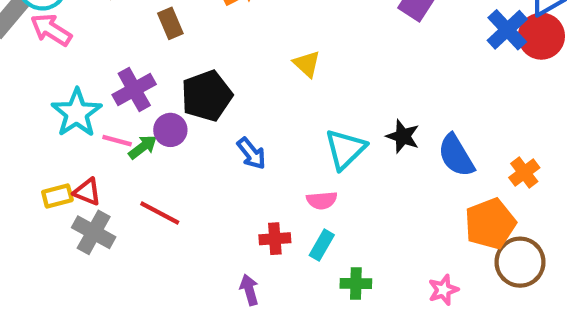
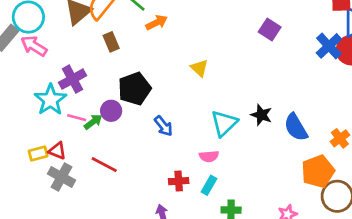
purple cross: (134, 89) -> (73, 79), moved

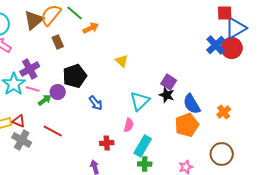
purple square: (270, 29) -> (169, 82), moved
pink line: (77, 118) -> (33, 89), moved
pink semicircle: (209, 156) -> (129, 125), turned -72
orange pentagon: (318, 171) -> (187, 125), moved
cyan rectangle: (209, 185) -> (143, 146), moved, size x1.5

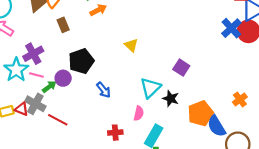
black star: (167, 95) -> (171, 98), moved
blue semicircle: (192, 104) -> (216, 126), moved
gray cross: (22, 140) -> (35, 104), moved

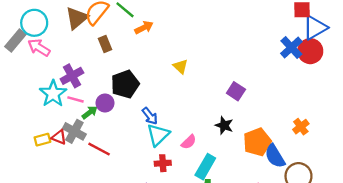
cyan triangle: (150, 88) -> (158, 135), moved
pink semicircle: (139, 113) -> (189, 142), turned 32

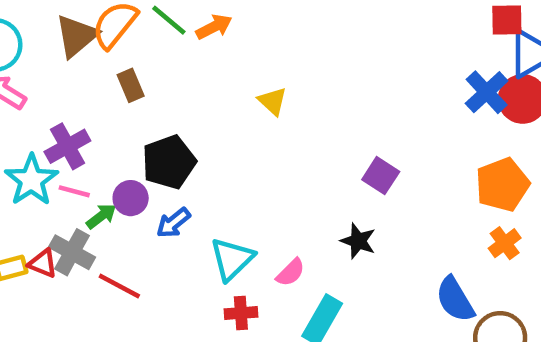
orange arrow: (144, 28) -> (214, 27), moved
yellow triangle: (180, 66) -> (273, 101), moved
blue arrow: (150, 116) -> (173, 223), moved, turned 90
orange pentagon: (257, 142) -> (502, 185), moved

